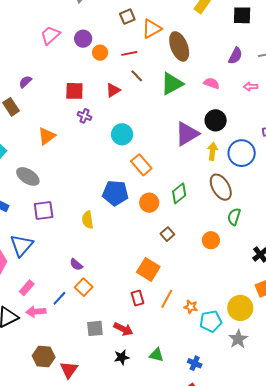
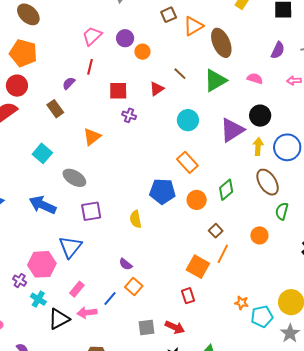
red line: (129, 53) -> (90, 67), moved, turned -63
cyan circle: (122, 134) -> (188, 120), moved
orange line: (167, 299) -> (223, 254), moved

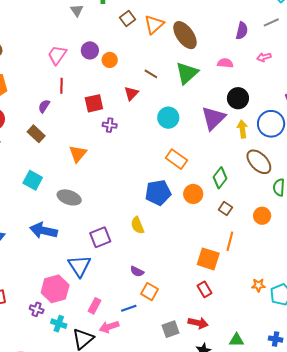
purple square: (91, 211) -> (100, 237), moved
brown square: (216, 231) -> (225, 209), moved
blue line: (110, 298) -> (129, 308), turned 42

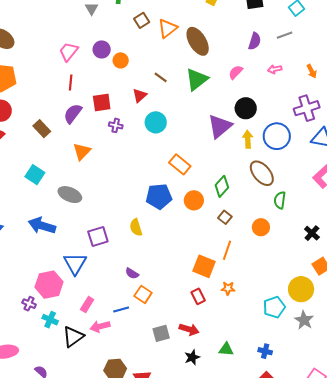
pink semicircle: (225, 63) -> (236, 72), turned -56
purple semicircle: (44, 106) -> (73, 114), moved, size x1.5
cyan circle: (168, 118) -> (156, 122), moved
orange star: (258, 285) -> (228, 288), moved

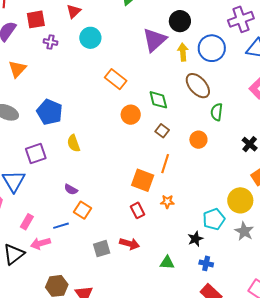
green diamond: (222, 186) -> (158, 100), turned -55
blue pentagon: (159, 196) -> (50, 112), moved, turned 30
black star: (192, 357) -> (195, 239), moved

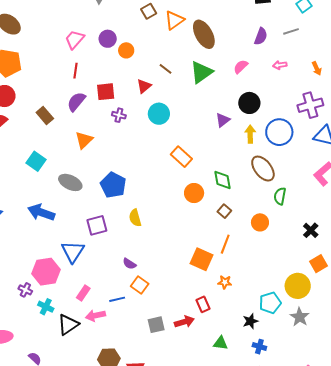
purple triangle: (154, 40) -> (223, 120), size x0.6
red rectangle: (138, 210) -> (203, 304), moved
red arrow: (130, 244) -> (184, 322), turned -36

